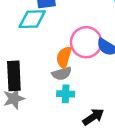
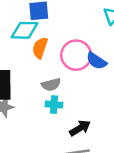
orange semicircle: (64, 57) -> (40, 48), moved

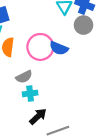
black arrow: (80, 128) -> (38, 116), moved

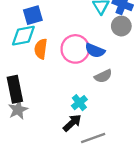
gray semicircle: (24, 77) -> (103, 76), moved
cyan cross: (30, 93) -> (79, 103), moved, turned -32

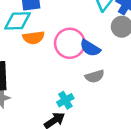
orange semicircle: (41, 49) -> (34, 38), turned -114

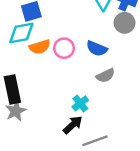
pink circle: (70, 43) -> (64, 48), moved, size x0.7

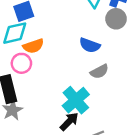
pink circle: (64, 48) -> (21, 63), moved
cyan cross: (80, 103) -> (76, 100), size x1.6

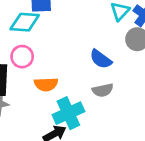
orange semicircle: (33, 46) -> (46, 84), moved

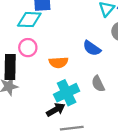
orange semicircle: (46, 84) -> (58, 62), moved
gray semicircle: (103, 90) -> (98, 84), moved, turned 77

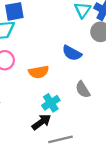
cyan cross: (67, 93) -> (51, 103), size x0.7

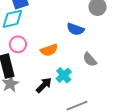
black arrow: (41, 122) -> (44, 85), moved

